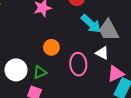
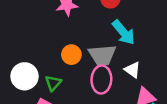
gray trapezoid: (109, 30) -> (102, 55), moved, turned -75
green triangle: (40, 72) -> (53, 83), turned -32

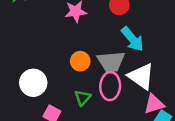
white triangle: (132, 70) -> (141, 76), size x1.6
green triangle: (53, 83) -> (83, 98), moved

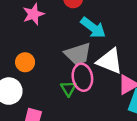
orange circle: (80, 61) -> (25, 62), moved
green triangle: (83, 98) -> (68, 88), moved

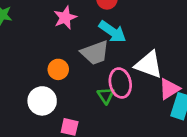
cyan arrow: (93, 28) -> (112, 32), moved
gray trapezoid: (78, 54) -> (95, 53), moved

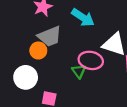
gray trapezoid: (95, 53) -> (50, 36), moved
pink ellipse: (120, 83) -> (91, 60), turned -65

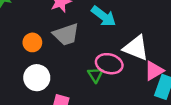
orange circle: (38, 51) -> (32, 42), moved

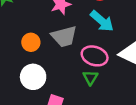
pink ellipse: (109, 64) -> (95, 56), moved

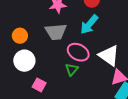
cyan arrow: (102, 21) -> (89, 24), turned 80
orange circle: (31, 42) -> (20, 36), moved

